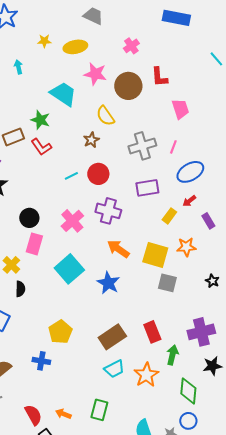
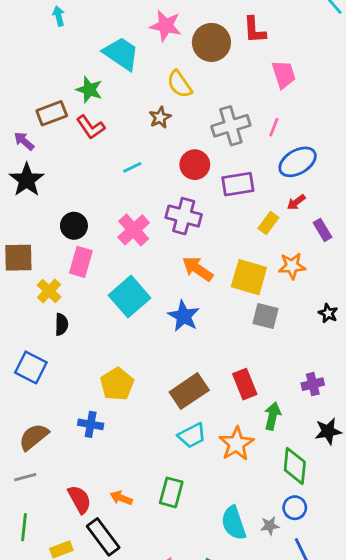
red circle: (98, 174) -> (195, 165), moved
purple cross: (201, 332) -> (313, 384), size x0.6

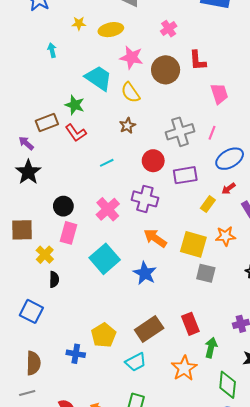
yellow semicircle: (179, 84) -> (130, 93), moved
yellow pentagon: (117, 384) -> (104, 335), moved
cyan trapezoid: (192, 435) -> (136, 362), moved
brown semicircle: (34, 437) -> (33, 363), turned 130

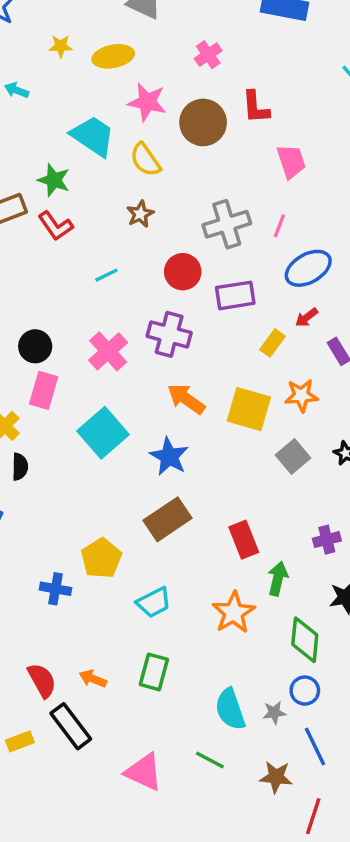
cyan arrow: (52, 50) -> (17, 90), turned -56
gray square: (206, 273) -> (293, 457), moved, turned 36
brown rectangle: (149, 329) -> (167, 519), moved

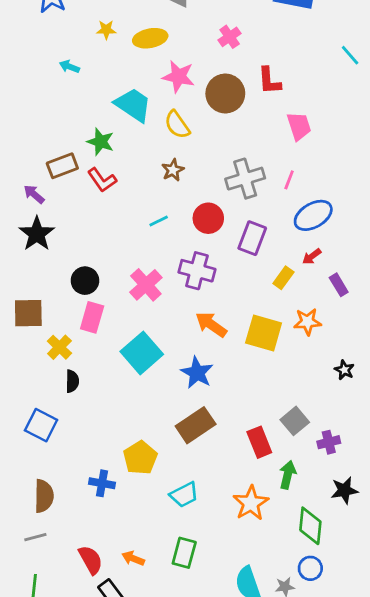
cyan line: (106, 275) -> (159, 221), moved
purple rectangle: (235, 295) -> (252, 238), turned -60
gray square: (293, 457) -> (295, 421), moved

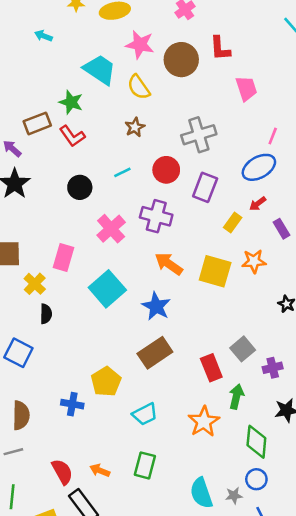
pink line: (289, 180) -> (273, 136), moved
black circle: (85, 281) -> (80, 187), moved

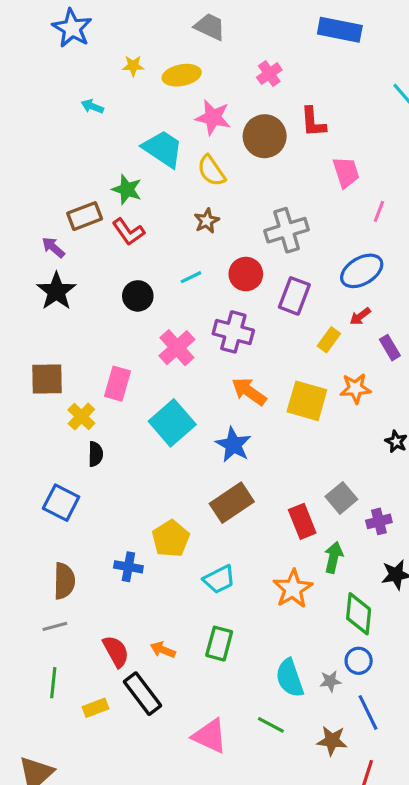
pink line: (273, 136) -> (379, 211), moved

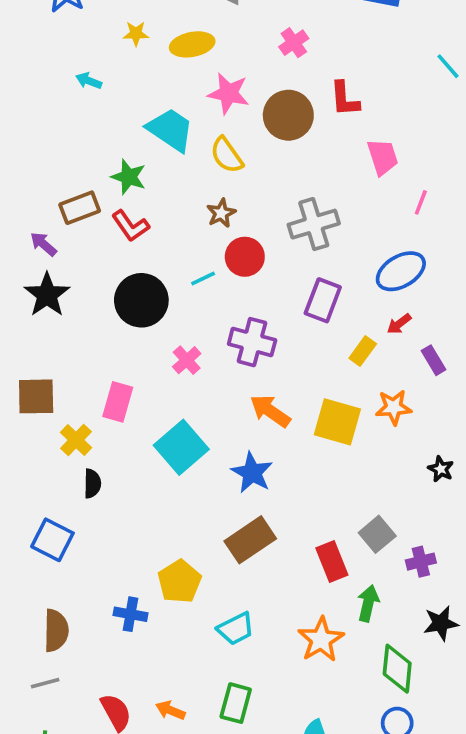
red circle: (246, 274) -> (245, 257), moved
black circle: (138, 296) -> (141, 300), size x1.5
pink cross: (177, 348) -> (187, 360), size x0.7

